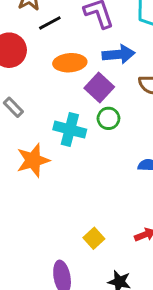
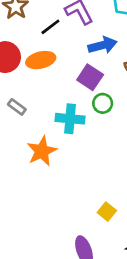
black line: (50, 23) -> (50, 27), moved
orange ellipse: (70, 63) -> (41, 60), moved

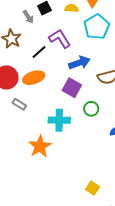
green circle: (103, 103) -> (91, 109), moved
gray rectangle: (17, 107) -> (19, 104), moved

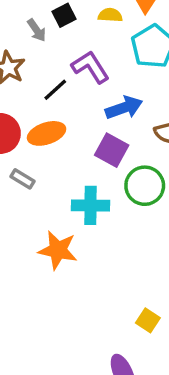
green circle: (91, 109) -> (145, 186), size x1.5
orange star: (40, 146) -> (58, 250), turned -30

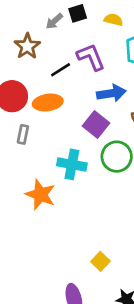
gray arrow: (37, 30) -> (54, 21), turned 72
gray rectangle: (23, 179) -> (23, 134), turned 60

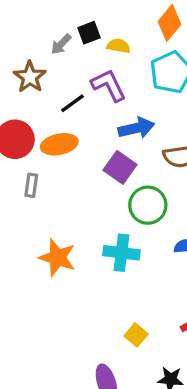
yellow semicircle: (113, 20) -> (119, 46), moved
cyan cross: (72, 164) -> (121, 253), moved

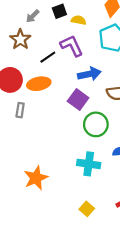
gray arrow: (61, 44) -> (33, 16), moved
cyan cross: (121, 253) -> (89, 164), moved
orange star: (57, 258) -> (36, 178), moved, turned 30

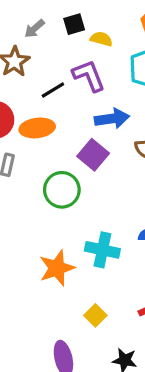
green circle: (96, 124) -> (62, 190), moved
orange star: (36, 178) -> (57, 268), moved

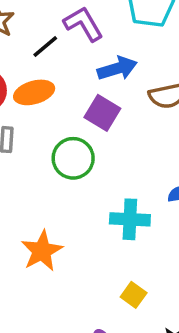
orange star: (57, 268) -> (42, 251), moved

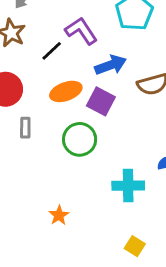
orange ellipse: (34, 92) -> (66, 91), moved
orange star: (42, 251) -> (59, 215), size x0.6

